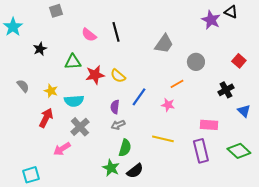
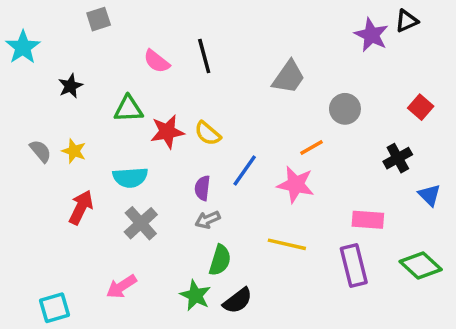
black triangle: (231, 12) -> (407, 21), turned -48
yellow star: (51, 91) -> (74, 151), moved
pink star: (168, 105) -> (296, 185), size x1.5
pink arrow: (62, 149) -> (121, 287), moved

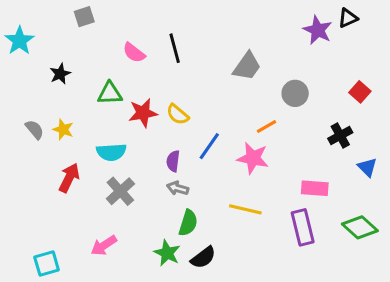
gray arrow: (208, 220) -> (178, 188), turned 40

